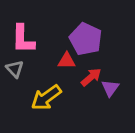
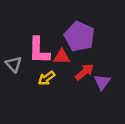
pink L-shape: (23, 39) -> (39, 50), moved
yellow arrow: (46, 98) -> (46, 78), moved, size x0.6

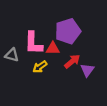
purple pentagon: (79, 36) -> (68, 31), turned 30
gray triangle: (14, 64) -> (12, 55), turned -32

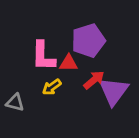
gray triangle: (12, 55) -> (15, 103), moved
purple triangle: (87, 70) -> (114, 91), size x1.6

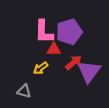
pink L-shape: (43, 56) -> (44, 32), moved
gray triangle: (15, 103) -> (24, 91), moved

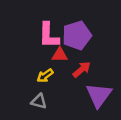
purple triangle: (89, 71) -> (99, 95), moved
gray triangle: (24, 91) -> (39, 101), moved

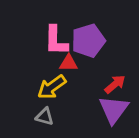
red arrow: (82, 70) -> (115, 84), moved
yellow arrow: (45, 76) -> (52, 87), size x1.5

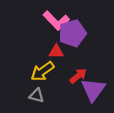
pink L-shape: (56, 41) -> (56, 21), moved, turned -45
red arrow: (115, 84) -> (78, 76), moved

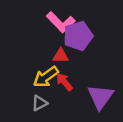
red arrow: (78, 76) -> (64, 82), moved, turned -90
gray triangle: (37, 95) -> (40, 103), turned -42

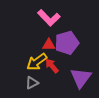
purple pentagon: (78, 36) -> (67, 43), moved

